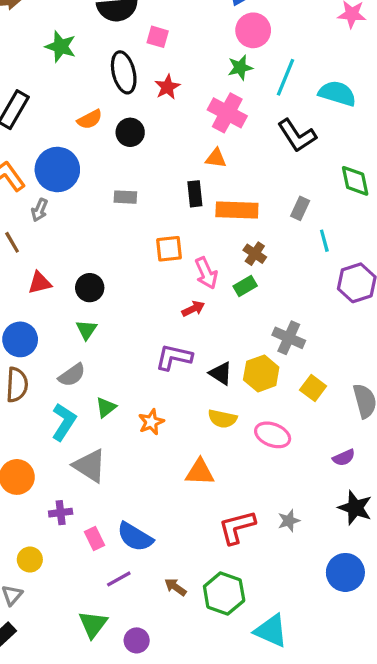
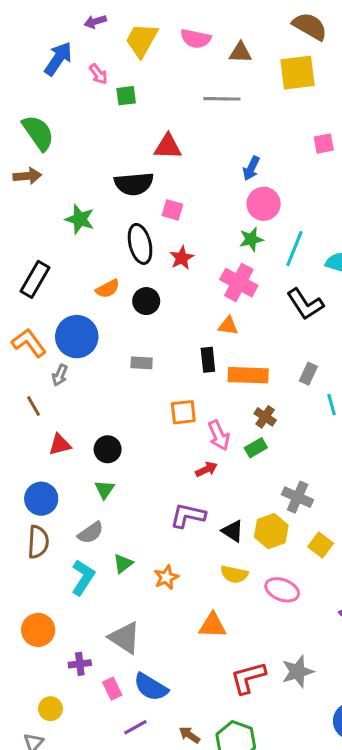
gray triangle: (90, 466) -> (125, 638), moved
gray star: (289, 521) -> (298, 672), size x1.5

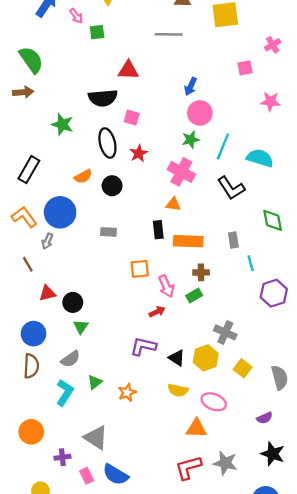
gray rectangle: (308, 374) -> (233, 240), turned -35
brown cross: (265, 417) -> (201, 272), turned -35
black circle: (108, 449) -> (73, 302), moved
orange triangle: (213, 625) -> (196, 428), moved
gray star: (298, 672) -> (225, 463), turned 30

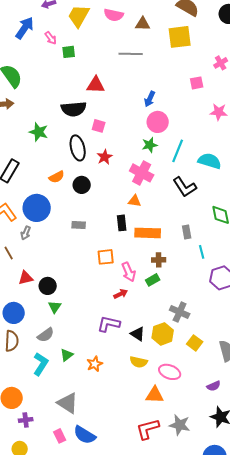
purple cross: (62, 457) -> (26, 420), moved

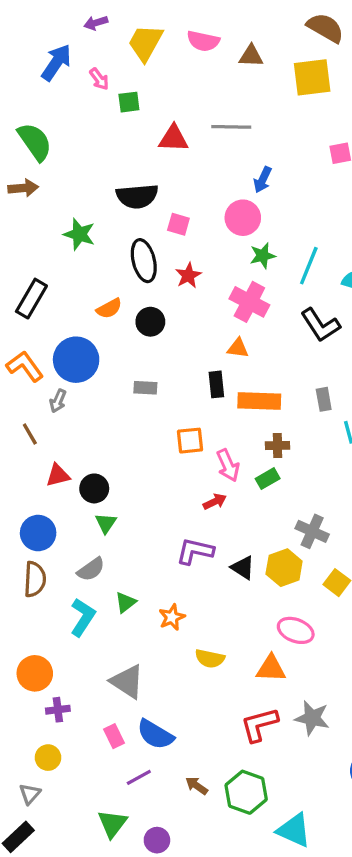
gray line: (131, 54) -> (231, 127), moved
red triangle: (96, 85) -> (173, 138), moved
pink circle: (158, 122) -> (243, 218), moved
yellow semicircle: (139, 362) -> (210, 659), moved

